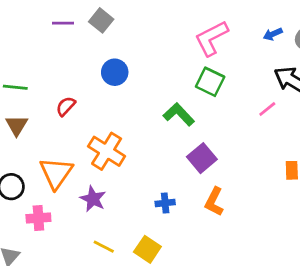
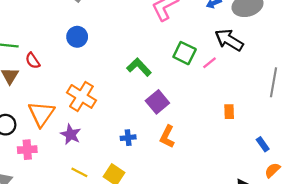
blue circle: (115, 72) -> (77, 37), moved
green square: (210, 82) -> (185, 53), moved
red semicircle: (66, 106) -> (33, 61), moved, turned -77

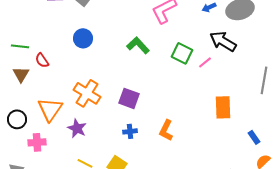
green L-shape: (139, 67) -> (138, 45), moved
purple square: (157, 102) -> (129, 98), moved, turned -30
orange rectangle: (229, 112) -> (223, 107), size x1.6

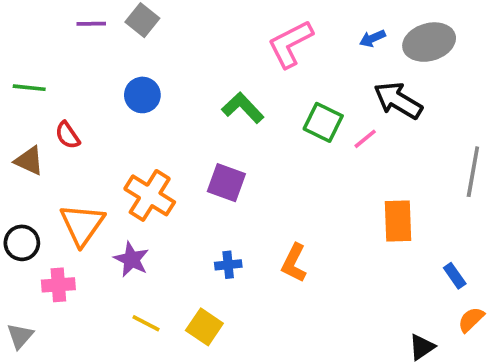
green line: (20, 46) -> (29, 88), moved
brown triangle: (21, 74) -> (29, 161), turned -36
purple square: (129, 98) -> (226, 183), moved

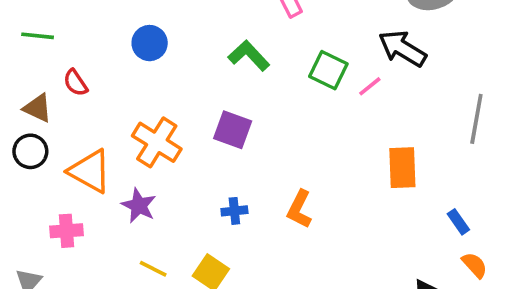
orange triangle: (82, 225) -> (90, 171), turned -36
black circle: (22, 243) -> (30, 151), moved
orange semicircle: (471, 320) -> (475, 265), turned 92

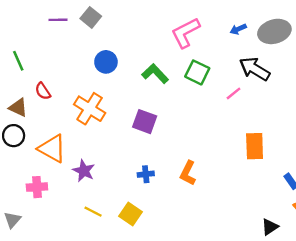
green line: (38, 36) -> (18, 61), turned 60
blue circle: (150, 43) -> (106, 62), moved
green square: (328, 70) -> (197, 72), moved
orange cross: (157, 142) -> (90, 109), moved

